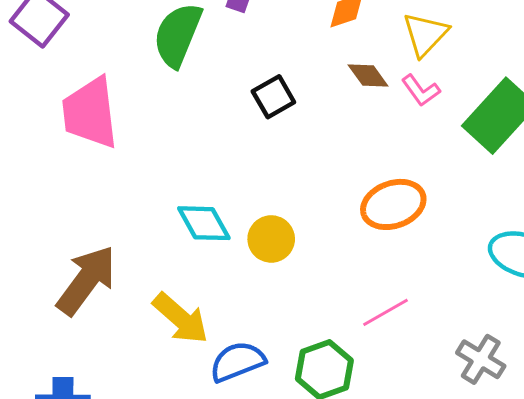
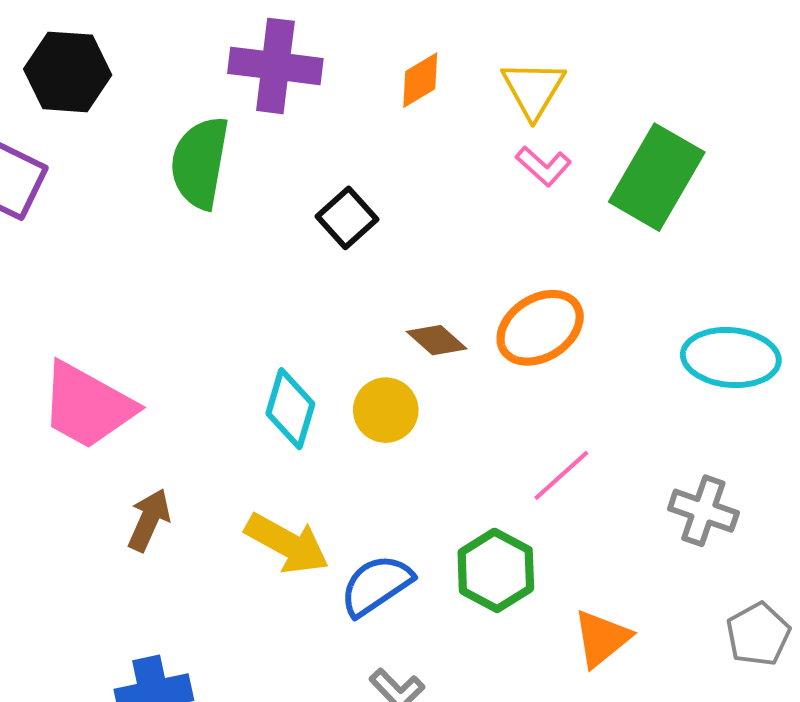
brown diamond: (368, 75) -> (437, 340), moved
pink trapezoid: (90, 113) -> (87, 406), moved, turned -42
cyan diamond: (204, 223) -> (290, 409), turned 58
brown arrow: (86, 280) -> (149, 520), size x0.6

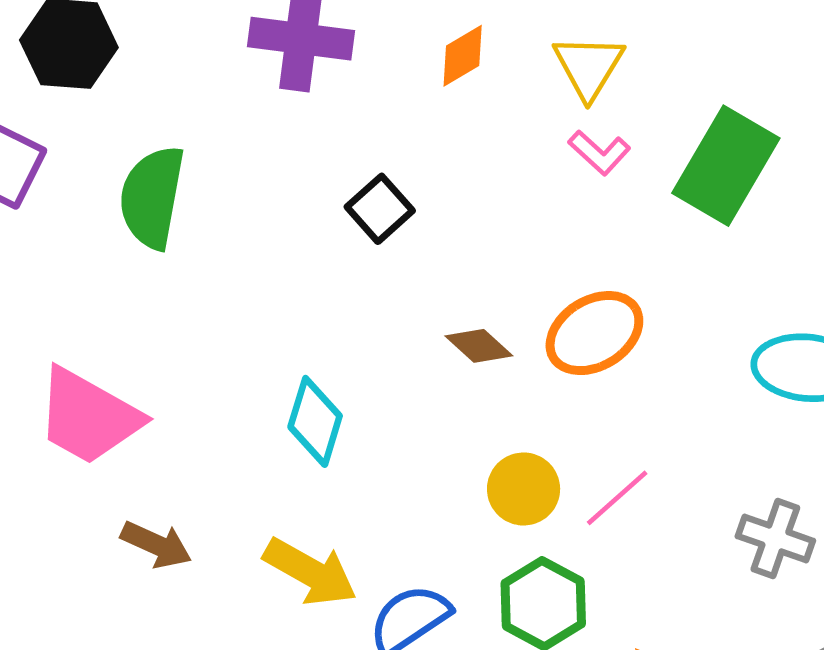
green semicircle: (200, 163) -> (152, 197), moved
yellow circle: (386, 410) -> (524, 489), moved
brown arrow: (149, 520) -> (156, 545), turned 90

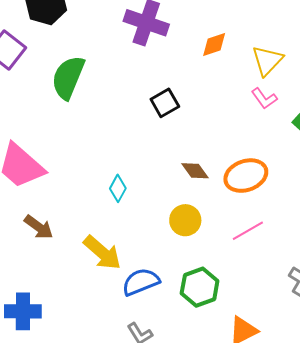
cyan diamond: (315, 421) -> (118, 188), size x0.7
yellow circle: (524, 489) -> (185, 220), moved
pink line: (617, 498) -> (248, 231), moved

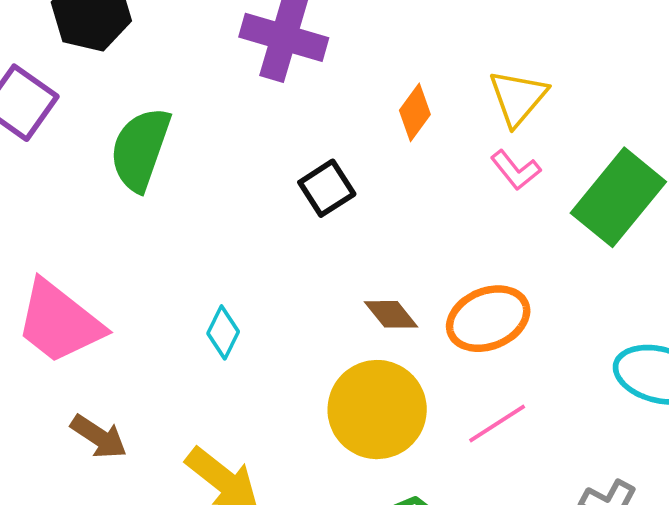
orange diamond: (214, 45) -> (415, 112), moved, turned -32
cyan diamond: (118, 188) -> (223, 332), moved
yellow circle: (185, 220) -> (377, 410), size x1.6

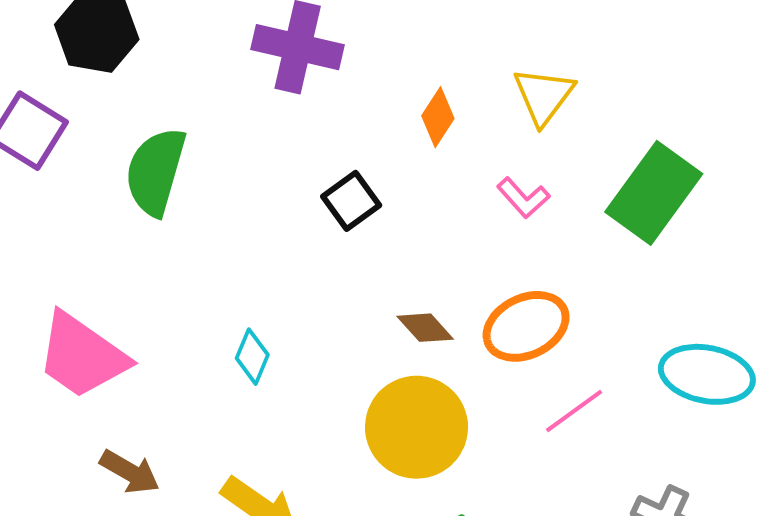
pink L-shape: (516, 170) -> (523, 198), moved
pink line: (497, 424) -> (574, 411), moved

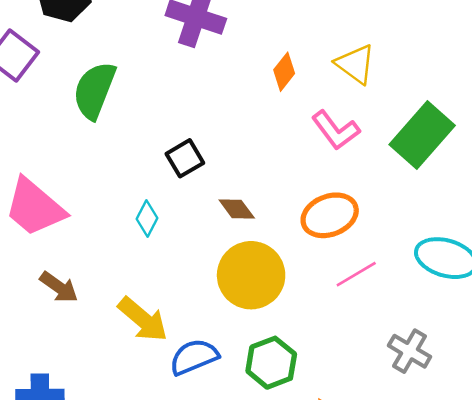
yellow triangle: (544, 96) -> (355, 64), turned -36
pink L-shape: (523, 198) -> (336, 130), size x1.4
black square: (351, 201) -> (185, 158), moved
brown diamond: (425, 328) -> (237, 209), moved

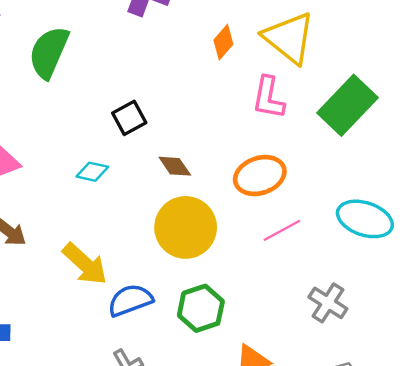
yellow triangle: (355, 64) -> (289, 38), size x1.4
pink L-shape: (336, 130) -> (268, 98), turned 45
cyan diamond: (147, 218) -> (92, 172), turned 72

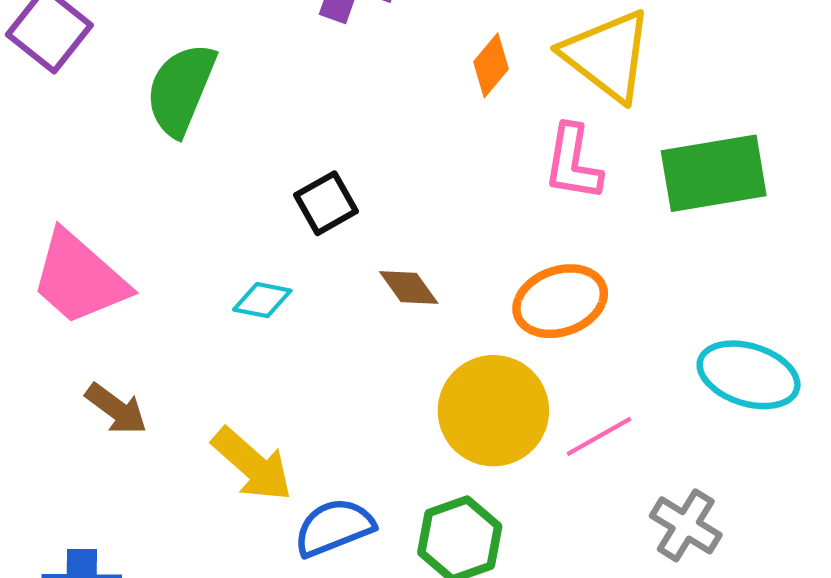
green rectangle: (347, 105) -> (714, 173), turned 38
yellow circle: (186, 227) -> (493, 411), moved
pink line: (282, 230) -> (599, 436), moved

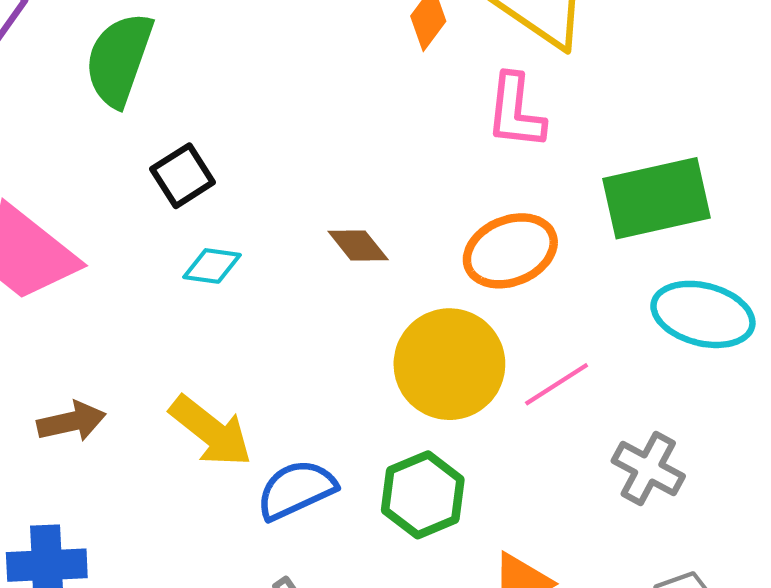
green rectangle: (714, 173) -> (657, 198), moved
black square: (326, 203) -> (183, 176), moved
brown arrow: (116, 409) -> (71, 422), moved, turned -46

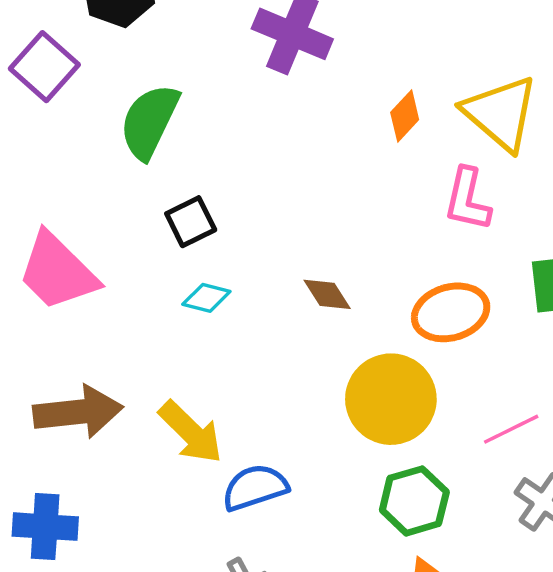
pink line: (557, 384) -> (511, 429), moved
brown arrow: (71, 422) -> (78, 412), size x1.6
green hexagon: (423, 495) -> (414, 501), moved

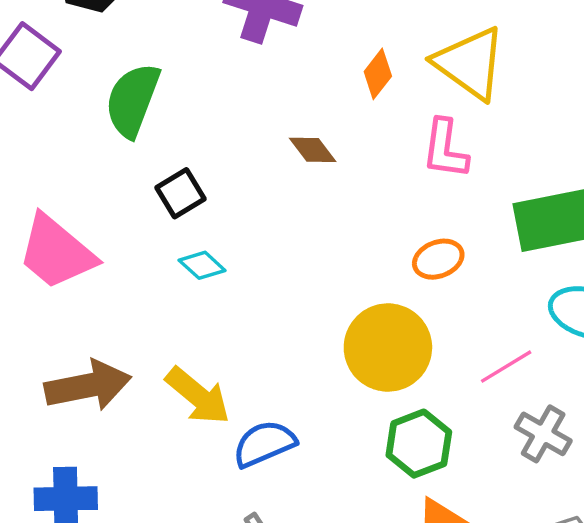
brown diamond: (327, 294) -> (313, 150), moved
cyan diamond: (206, 298) -> (202, 265), turned 33
orange ellipse: (451, 312) -> (438, 259), size x0.7

